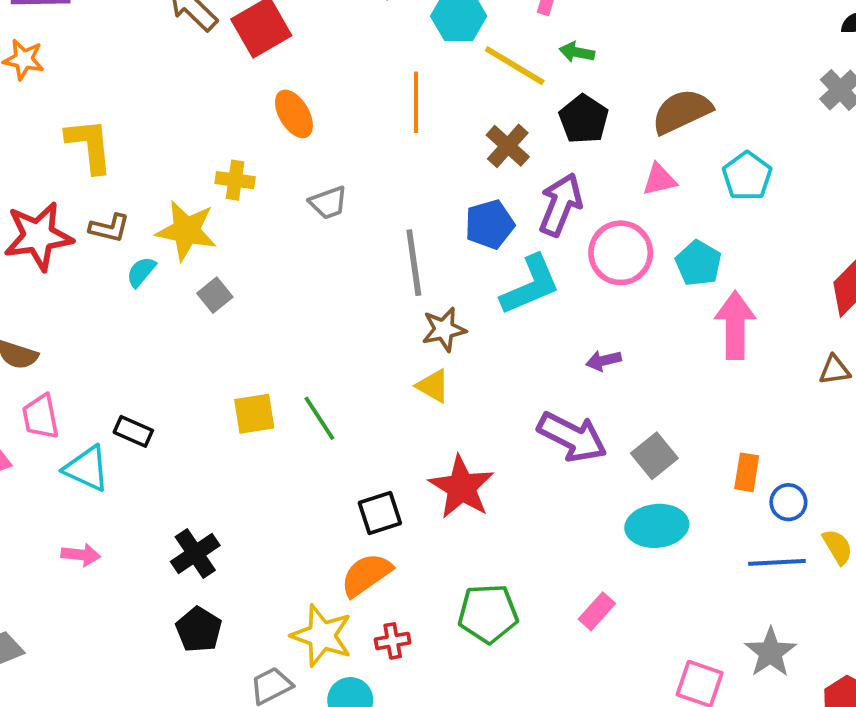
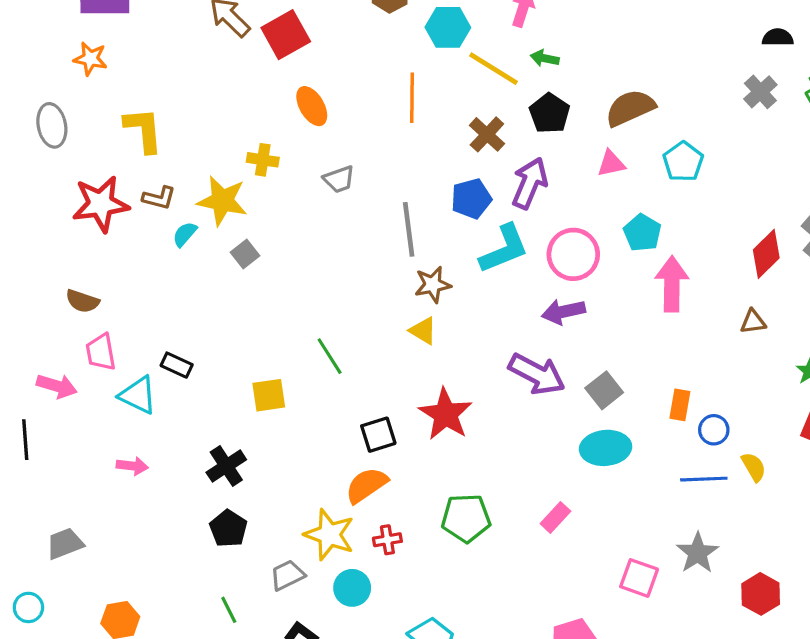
pink circle: (621, 253) -> (573, 254), moved
purple arrow: (604, 361) -> (563, 312), size x1.5
yellow square: (254, 414) -> (269, 395), moved

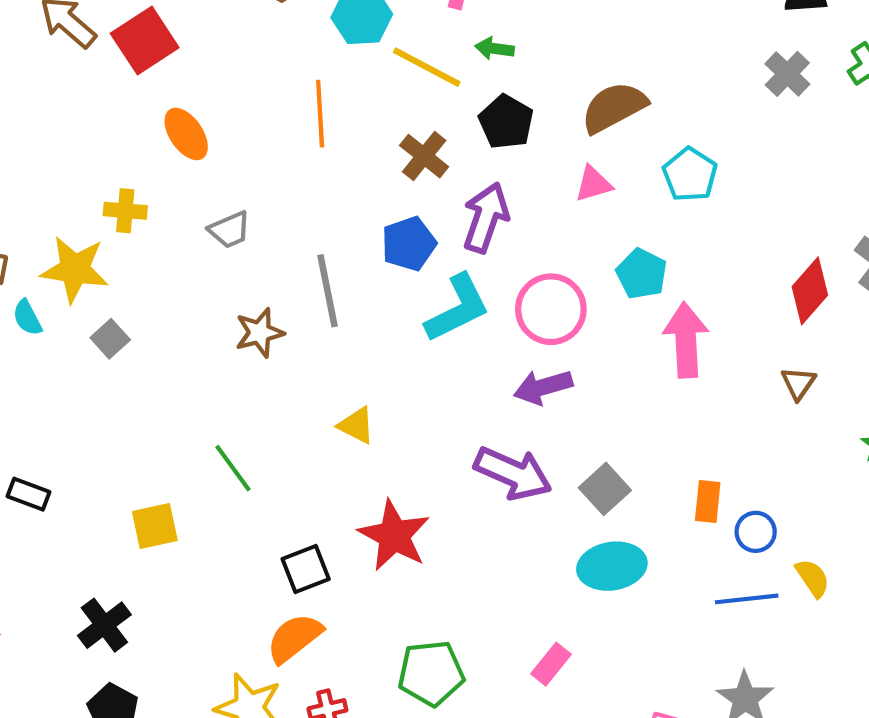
cyan semicircle: (185, 234) -> (27, 318), turned -64
brown star: (433, 285) -> (260, 333), moved
brown triangle: (753, 322) -> (798, 383), turned -44

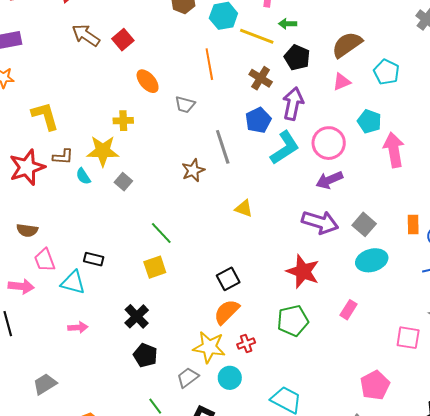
red square: (145, 41) -> (123, 40), size x0.7
gray trapezoid: (230, 230) -> (185, 105), moved, turned 45
green line: (233, 468) -> (161, 233), moved
red star: (394, 535) -> (303, 271), moved

